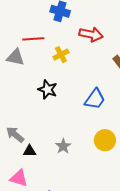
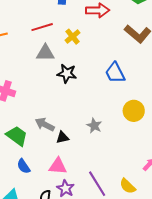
gray triangle: (15, 57) -> (45, 53), moved
blue trapezoid: (95, 99) -> (115, 73), turned 130

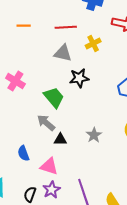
black star: (67, 73) -> (79, 78), turned -30
green trapezoid: (17, 136) -> (54, 97), moved
blue semicircle: (24, 166) -> (23, 153), moved

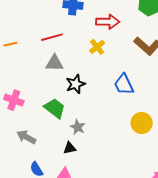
yellow cross: (93, 43) -> (97, 47), moved
gray arrow: (46, 123) -> (26, 137), moved
gray star: (94, 135) -> (78, 127), moved

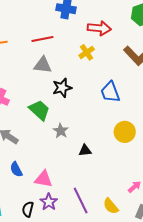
black triangle: (70, 148) -> (85, 150), moved

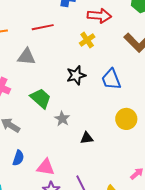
gray triangle: (43, 65) -> (26, 57), moved
black star: (62, 88) -> (76, 75), moved
blue semicircle: (16, 169) -> (18, 158), turned -133

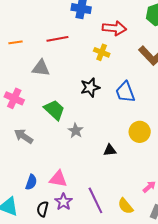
yellow cross: (87, 40) -> (102, 52), turned -35
black triangle: (87, 138) -> (110, 150), moved
blue semicircle: (18, 158) -> (31, 182), moved

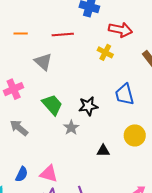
gray triangle: (41, 68) -> (43, 62), turned 30
black star: (90, 87) -> (88, 106), moved
pink cross: (14, 98) -> (14, 89), turned 36

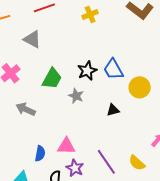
yellow cross: (105, 52) -> (90, 15), turned -35
blue trapezoid: (124, 94) -> (113, 69), moved
green trapezoid: (52, 105) -> (52, 79), turned 85

